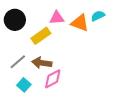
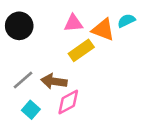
yellow rectangle: (41, 36) -> (81, 50), moved

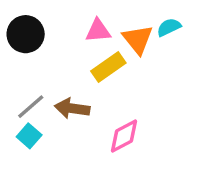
orange triangle: (103, 30) -> (138, 39), turned 30
pink diamond: (68, 102) -> (124, 136), moved
cyan square: (31, 110) -> (29, 136), moved

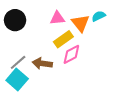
cyan square: (29, 136) -> (17, 80), size x1.5
pink diamond: (124, 136) -> (71, 54), moved

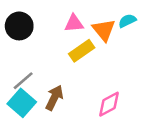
pink diamond: (71, 54) -> (109, 104), moved
brown arrow: (42, 63) -> (54, 98), moved, turned 108

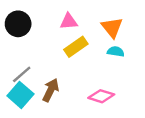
cyan semicircle: (127, 21) -> (116, 52), moved, turned 35
orange triangle: (104, 30) -> (112, 27), moved
pink diamond: (109, 104) -> (101, 96), turned 45

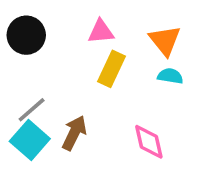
yellow rectangle: (76, 47) -> (112, 69), turned -30
pink diamond: (101, 96) -> (149, 142), turned 60

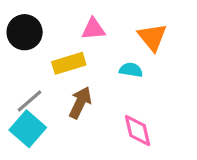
yellow rectangle: (112, 69) -> (69, 63), moved, turned 48
cyan semicircle: (170, 76) -> (131, 70), moved
brown arrow: (74, 133) -> (80, 103), moved

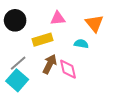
pink diamond: (138, 130) -> (68, 69), moved

